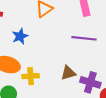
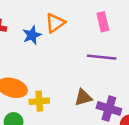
blue star: (20, 36) -> (32, 35), moved

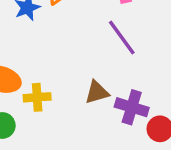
purple line: (102, 57) -> (122, 38), turned 48

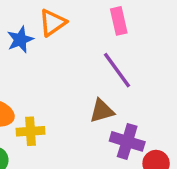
brown triangle: (97, 92) -> (102, 111), moved

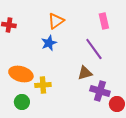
pink rectangle: (119, 21) -> (104, 21), moved
blue star: (20, 40) -> (49, 43), moved

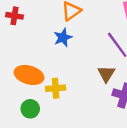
brown triangle: (85, 73) -> (106, 74), turned -42

